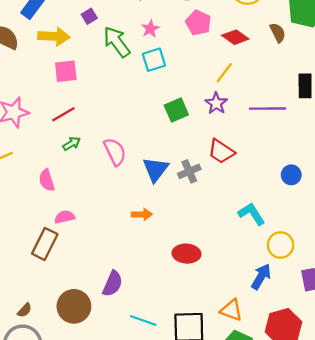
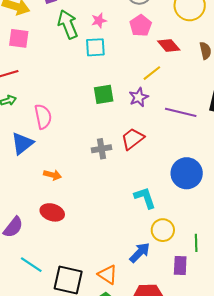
red trapezoid: (221, 151) -> (133, 139), turned 95
blue triangle: (156, 169) -> (22, 143), moved
blue circle: (291, 175) -> (187, 173), size x1.8
red ellipse: (186, 254) -> (52, 212), moved

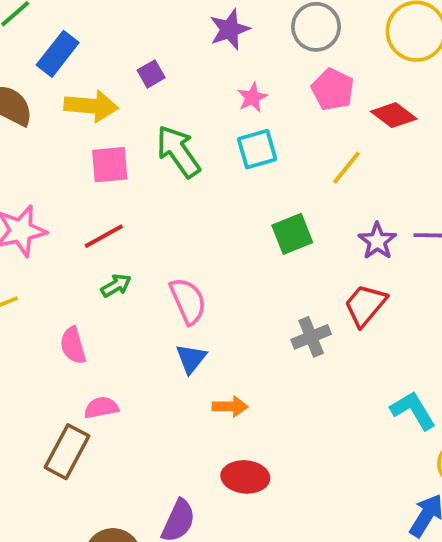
green arrow: (68, 24) -> (178, 151), moved
yellow line: (152, 73) -> (346, 168), moved
purple star: (139, 97) -> (377, 241), moved
blue triangle: (22, 143) -> (191, 359), moved, size x0.7

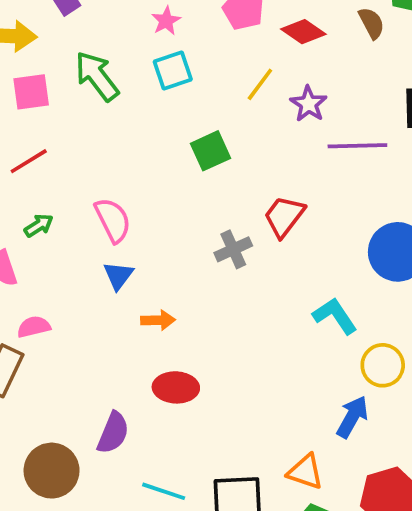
purple star: (377, 241) -> (309, 104), moved
green arrow: (116, 286) -> (39, 225), moved

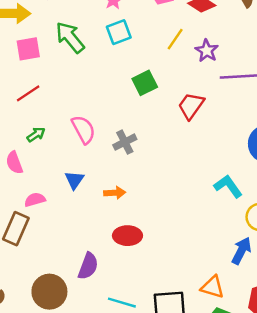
red trapezoid: (284, 216) -> (191, 106), moved
gray cross: (233, 249) -> (125, 142), moved
blue triangle: (118, 276) -> (74, 180), moved

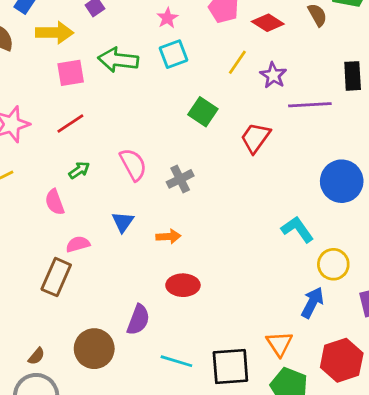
green arrow: (70, 37) -> (118, 60), turned -44
green square: (145, 83) -> (203, 112), turned -30
orange triangle: (213, 287) -> (279, 344), turned 40

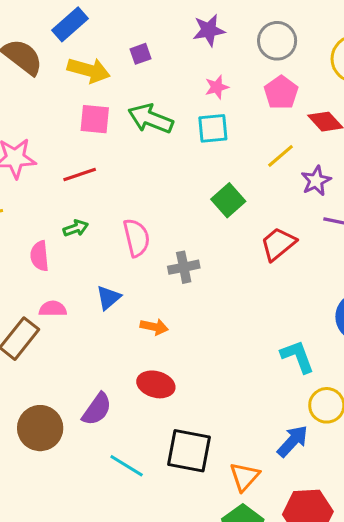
black square: (230, 366) -> (189, 451), moved

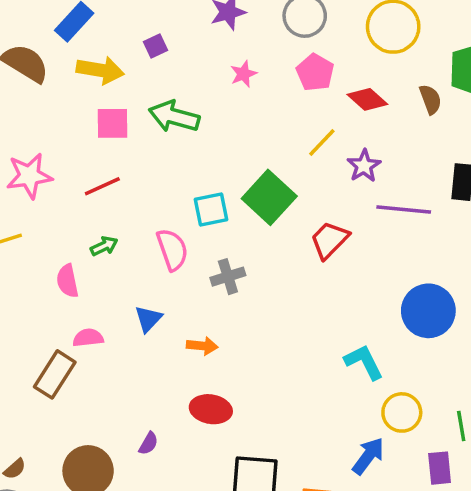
cyan square: (213, 128) -> (211, 210), moved
green square: (228, 200) -> (269, 197), size x1.4
purple semicircle: (97, 409) -> (148, 443), size x0.6

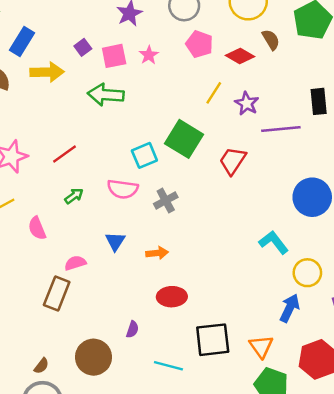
brown semicircle: (430, 99) -> (271, 40), moved
pink square: (112, 123) -> (114, 56), moved
pink semicircle: (172, 250) -> (123, 189), turned 128
pink semicircle: (67, 281) -> (37, 228), moved

